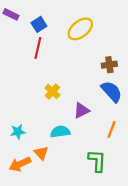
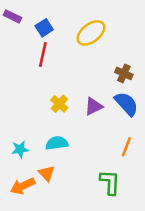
brown cross: (109, 65) -> (124, 73), turned 32
purple triangle: (81, 110) -> (94, 106), moved
cyan semicircle: (60, 132) -> (57, 143), moved

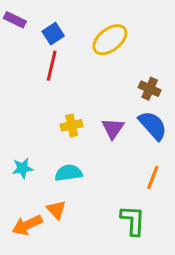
yellow cross: (59, 104) -> (72, 125), turned 36
purple triangle: (94, 106) -> (113, 128), turned -30
cyan star: (20, 149) -> (23, 168), moved

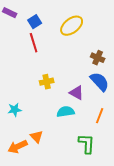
red line: (52, 66) -> (34, 43), turned -30
purple triangle: (113, 128) -> (77, 93), moved, turned -35
cyan semicircle: (69, 173) -> (66, 112), moved

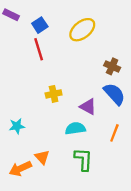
green L-shape: (87, 144) -> (83, 159), moved

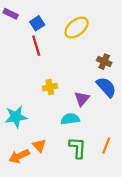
purple triangle: (88, 107) -> (82, 99), turned 42
cyan star: (17, 126) -> (16, 117), size x1.5
orange line: (114, 133) -> (106, 146), moved

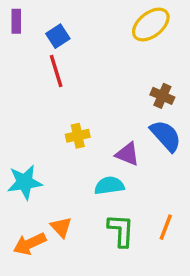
purple rectangle: (11, 14) -> (16, 21), turned 64
yellow ellipse: (77, 28) -> (151, 25), moved
purple triangle: (82, 99) -> (128, 154), turned -49

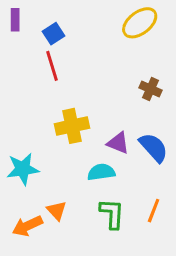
yellow cross: (78, 136) -> (72, 126), size x1.5
blue semicircle: (166, 136) -> (154, 147), moved

